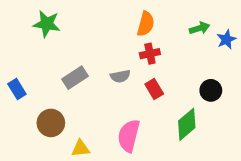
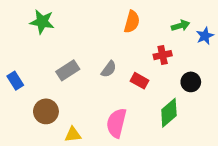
red cross: (150, 54) -> (163, 55), moved
gray semicircle: (120, 76) -> (109, 69), turned -42
red rectangle: (154, 89) -> (140, 81), turned -30

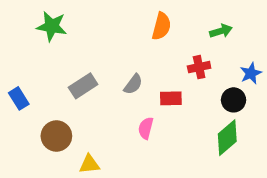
blue star: (205, 36) -> (251, 73), moved
red rectangle: (140, 81) -> (171, 98), turned -30
green diamond: (169, 113) -> (227, 138), moved
pink semicircle: (116, 123) -> (146, 128), moved, size x0.6

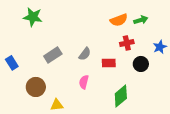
orange semicircle: (161, 26) -> (119, 20), moved, turned 54
black circle: (234, 100) -> (141, 64), moved
pink semicircle: (146, 128) -> (84, 82), moved
green diamond: (227, 138) -> (121, 96), moved

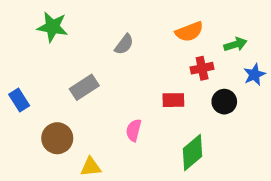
green arrow: (141, 20) -> (235, 44), moved
gray semicircle: (85, 54) -> (124, 44), moved

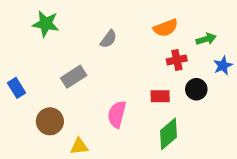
red rectangle: (173, 100) -> (160, 96), moved
pink semicircle: (134, 130) -> (117, 114), size x1.4

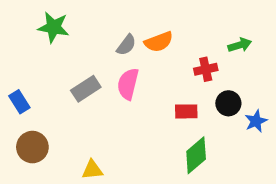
orange semicircle: (166, 28) -> (159, 42), moved
blue star: (223, 66) -> (256, 121), moved
pink semicircle: (117, 114) -> (128, 84), moved
brown circle: (50, 121) -> (32, 147), moved

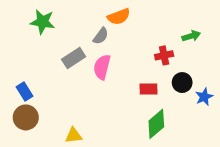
orange semicircle: (159, 42) -> (119, 17), moved
gray rectangle: (86, 89) -> (74, 58), moved
blue rectangle: (19, 102) -> (24, 92), moved

